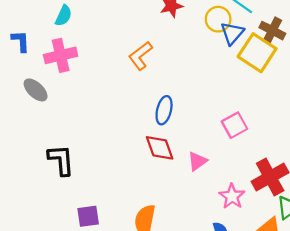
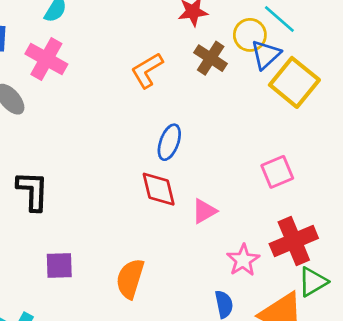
brown cross: (272, 31) -> (211, 58), moved
pink cross: (61, 55) -> (46, 59), turned 36
pink square: (234, 125) -> (277, 172), moved

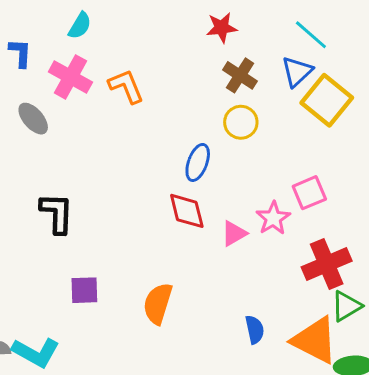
yellow circle: (250, 35) -> (241, 122), moved
orange L-shape: (147, 70) -> (126, 86), moved, turned 99
pink star: (243, 260) -> (273, 218), moved

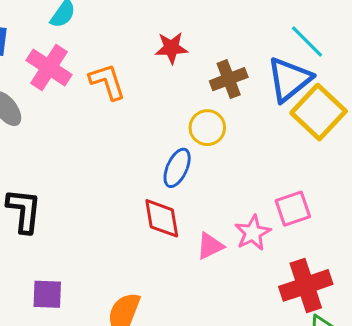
red star: (222, 28) -> (171, 48), moved
blue triangle: (297, 72) -> (289, 79), size x1.4
brown cross: (240, 75) -> (229, 79), turned 32
yellow circle: (241, 122) -> (207, 128), moved

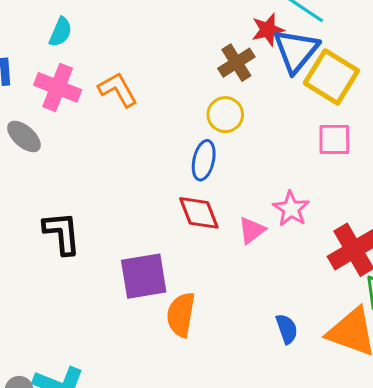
red star: (171, 48) -> (268, 30), moved
pink square: (293, 209) -> (334, 139), moved, turned 30
purple square: (47, 294) -> (144, 276), moved, size x1.5

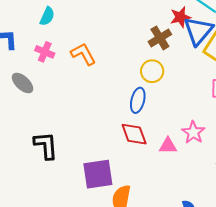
pink cross: (58, 87) -> (45, 52), size x0.7
pink triangle: (252, 230) -> (168, 146), turned 36

